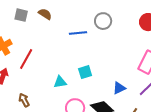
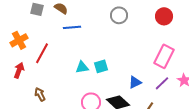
blue line: (78, 33) -> (72, 27), moved
cyan triangle: (60, 82) -> (82, 67), moved

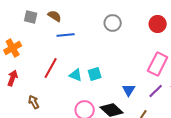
red line: (42, 53) -> (51, 68), moved
cyan triangle: (82, 67) -> (76, 75), turned 32
blue triangle: (135, 82) -> (129, 90), turned -32

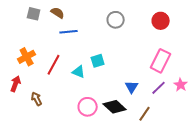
orange cross: (13, 48) -> (27, 57), moved
cyan square: (95, 74) -> (98, 61), moved
red arrow: (13, 78) -> (16, 84), moved

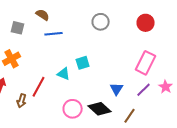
gray square: (34, 14) -> (18, 28), moved
red line: (54, 65) -> (39, 87), moved
brown arrow: (37, 99) -> (22, 101), turned -136

